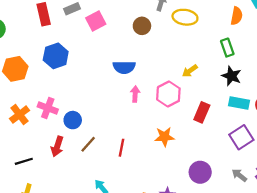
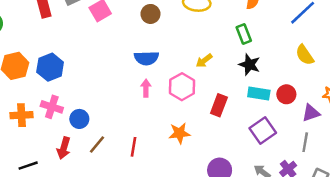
blue hexagon: (56, 56) -> (50, 67), moved
blue semicircle: (124, 67) -> (146, 58), moved
orange cross: (20, 115) -> (22, 115), turned 36

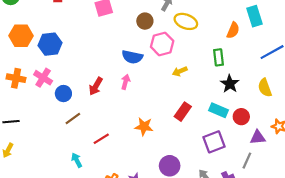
black star: (250, 65) -> (230, 84), moved
pink hexagon: (182, 87) -> (162, 44), moved
red line: (133, 147) -> (101, 139), moved, turned 35
red arrow: (64, 148) -> (96, 86), moved

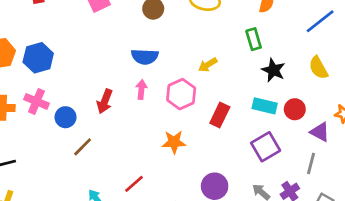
pink hexagon: (162, 44) -> (181, 94), moved
purple triangle: (258, 137) -> (320, 132), turned 42
red line: (101, 139) -> (134, 184), moved

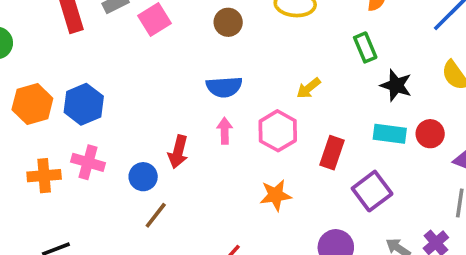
blue circle: (66, 117) -> (143, 177), moved
purple square: (266, 147) -> (372, 191), moved

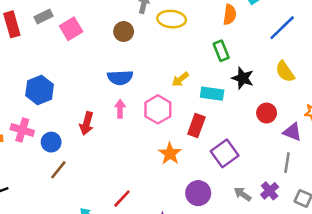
blue hexagon: (84, 104) -> (40, 90), moved
cyan rectangle: (390, 134) -> (212, 94), moved
blue circle: (143, 177) -> (51, 142), moved
orange star: (276, 195) -> (170, 154), moved, turned -30
brown line: (156, 215) -> (58, 170), moved

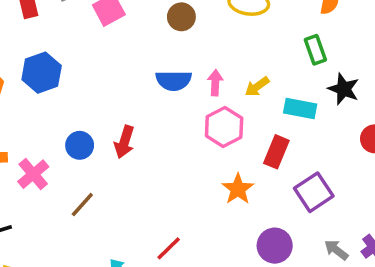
blue hexagon: (40, 90) -> (42, 73), moved
pink arrow: (120, 109) -> (215, 83), moved
pink cross: (22, 130) -> (33, 174), moved, turned 30
blue circle: (51, 142) -> (80, 145), moved

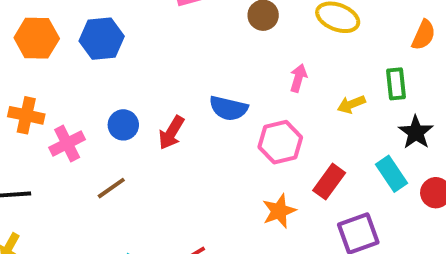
blue semicircle: (174, 80) -> (228, 108), moved
pink arrow: (215, 83) -> (298, 78), moved
yellow arrow: (257, 87) -> (351, 104), moved
cyan rectangle: (300, 109) -> (391, 174), moved, turned 32

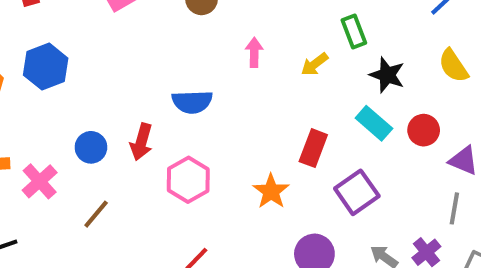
pink hexagon: (280, 142) -> (188, 180), moved

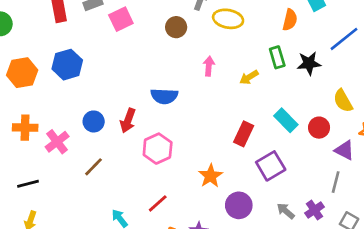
yellow semicircle: (453, 66) -> (343, 101), moved
black star: (387, 75) -> (309, 63), moved, turned -30
orange star: (271, 191) -> (210, 176), moved

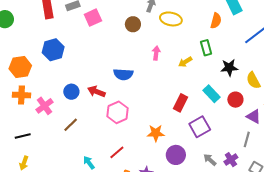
black star: (309, 63) -> (229, 68), moved
orange hexagon: (22, 73) -> (20, 67), moved
red arrow: (128, 121) -> (96, 92), turned 90
orange star: (210, 176) -> (156, 133), turned 30

